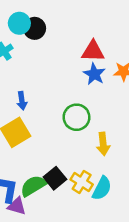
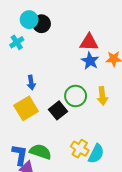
yellow arrow: (103, 144) -> (102, 96), moved
black square: (55, 178) -> (58, 110), moved
green semicircle: (33, 186) -> (40, 152), turned 50

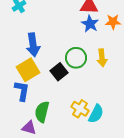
blue arrow: (31, 83) -> (33, 45), size x1.6
green semicircle: (40, 152) -> (42, 112), turned -95
blue L-shape: (20, 155) -> (22, 91), moved

